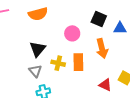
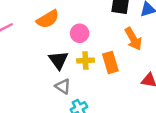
pink circle: (72, 33) -> (80, 33), moved
yellow cross: (58, 63) -> (85, 60), moved

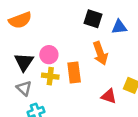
pink circle: (80, 33) -> (49, 55), moved
yellow cross: (85, 60) -> (50, 76), moved

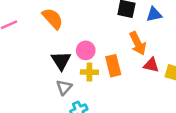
orange semicircle: (20, 20) -> (53, 19), turned -105
gray triangle: (24, 88) -> (64, 87), turned 35
red triangle: (109, 96) -> (151, 65), moved

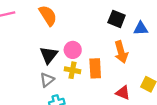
red triangle: (151, 65) -> (123, 93), moved

